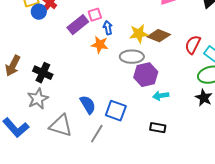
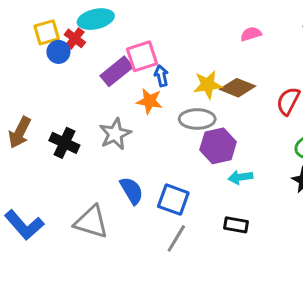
pink square: (95, 15) -> (142, 56), size x1.5
gray star: (38, 99) -> (115, 134), moved
gray line: (97, 134) -> (176, 238), moved

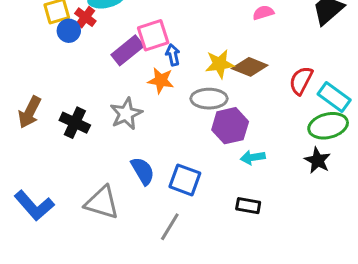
gray line: (176, 238) -> (170, 227), moved

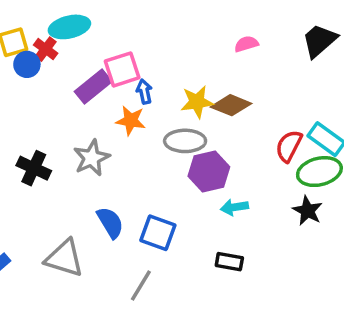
red semicircle: (301, 80) -> (289, 146), moved

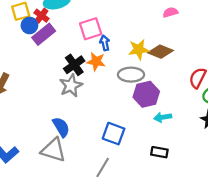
purple rectangle: (93, 86) -> (44, 34), moved
black cross: (34, 168) -> (74, 65), moved, turned 30
blue semicircle: (110, 223) -> (61, 127), moved

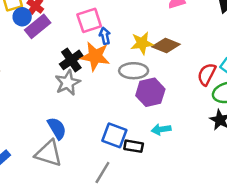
orange star: (96, 62) -> (95, 56), size x1.4
cyan arrow: (163, 117) -> (161, 129), moved
black rectangle: (159, 152) -> (134, 146), moved

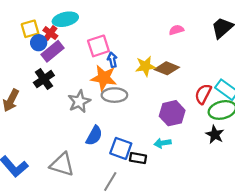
black cross: (71, 60) -> (44, 79), moved
gray ellipse: (134, 71) -> (114, 95), moved
purple hexagon: (150, 92) -> (172, 113), moved
blue semicircle: (57, 128) -> (94, 136), moved, turned 60

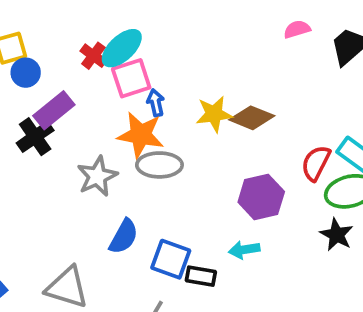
cyan ellipse: (65, 19) -> (122, 48), moved, turned -30
pink semicircle: (176, 30) -> (297, 29), moved
red cross: (50, 33) -> (93, 56), moved
purple rectangle: (53, 51) -> (54, 110), moved

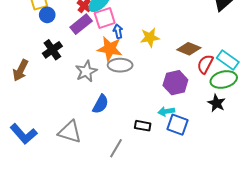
purple rectangle: (54, 110) -> (81, 24), moved
brown diamond: (252, 118) -> (189, 49), moved
blue square: (171, 259) -> (178, 125), moved

